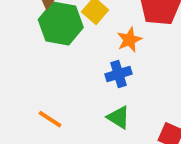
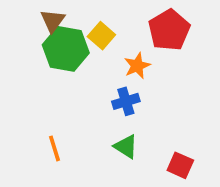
orange line: (50, 119) -> (55, 148), turned 40

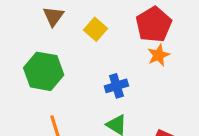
green hexagon: (66, 49) -> (44, 71), moved
orange star: (137, 66) -> (159, 55), moved

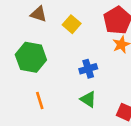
brown triangle: (53, 16) -> (39, 14), turned -48

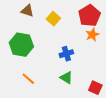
orange line: (40, 101) -> (28, 79), turned -32

